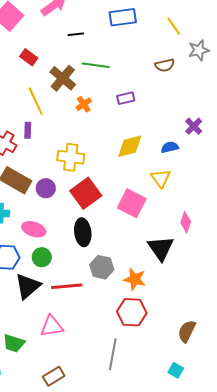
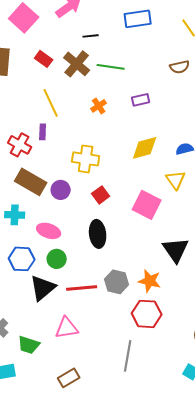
brown cross: (63, 78) -> (77, 64), moved
red square: (86, 193) -> (101, 195), size x0.6
gray hexagon: (102, 267) -> (117, 282), moved

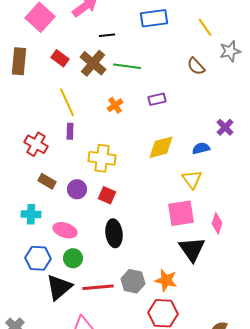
brown semicircle: (180, 67) -> (196, 66), turned 60
purple rectangle: (43, 132) -> (70, 131), moved
brown rectangle: (31, 182) -> (47, 181), size x0.6
red square: (101, 195) -> (107, 195), moved, turned -30
pink square: (147, 205) -> (181, 213), moved, turned -36

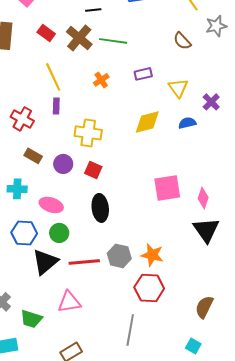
yellow triangle: (192, 179) -> (178, 88), moved
black triangle: (192, 249) -> (206, 230), moved

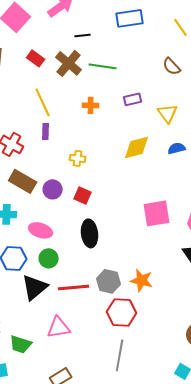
orange cross: (101, 80) -> (91, 105), turned 35
yellow cross: (88, 133) -> (78, 158), size x0.6
brown rectangle: (33, 156) -> (23, 181), size x1.5
red hexagon: (149, 288) -> (122, 312), moved

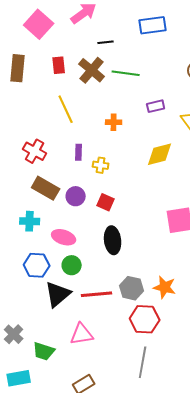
red rectangle: (36, 58) -> (59, 65), turned 48
orange cross: (91, 105) -> (114, 122), moved
purple rectangle: (46, 131) -> (79, 152), moved

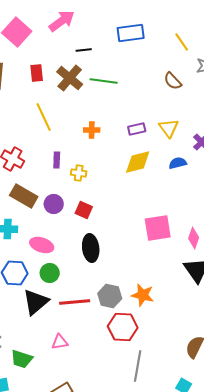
purple rectangle: (156, 106) -> (137, 129), moved
pink triangle: (82, 334) -> (60, 342), size x0.7
gray line: (143, 362) -> (138, 366), moved

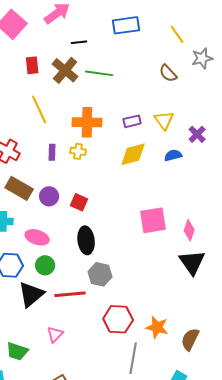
orange cross: (92, 130) -> (87, 122), size x1.8
yellow cross: (79, 173) -> (78, 151), moved
orange star: (143, 295) -> (157, 327), moved
gray hexagon: (110, 296) -> (100, 274), moved
pink triangle: (60, 342) -> (55, 334), turned -36

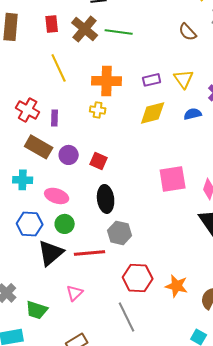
purple rectangle: (52, 152) -> (55, 118), moved
gray line: (133, 358) -> (127, 317), moved, turned -36

